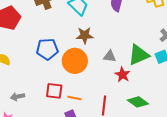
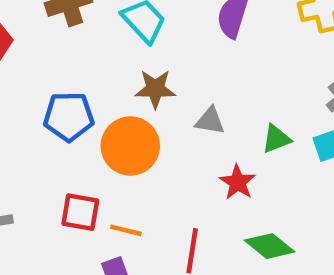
green triangle: (139, 55) -> (276, 139), size x0.6
gray triangle: (110, 56) -> (210, 121), moved

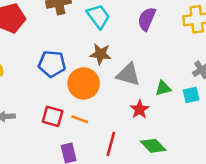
gray triangle: (210, 121) -> (128, 74), size x1.5
orange line: (126, 230) -> (80, 119), moved

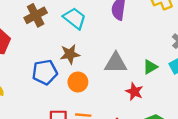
brown star: (100, 54) -> (70, 54), moved
orange circle: (84, 83) -> (78, 82), size x0.7

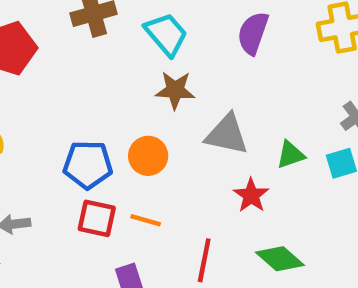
brown star: (70, 54) -> (175, 90), moved
blue pentagon: (45, 72) -> (88, 165), moved

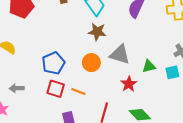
orange circle: (148, 156) -> (91, 63), moved
blue pentagon: (88, 165) -> (53, 63), turned -30

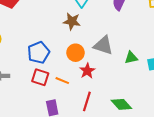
brown star: (97, 32) -> (72, 21), moved
red star: (129, 84) -> (87, 71), moved

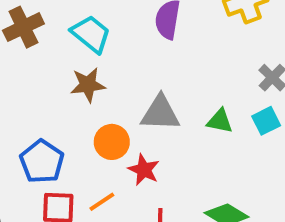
green triangle: (131, 58) -> (220, 121), turned 40
orange line: (62, 81) -> (102, 202), turned -40

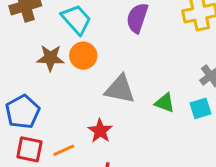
brown star: (88, 85) -> (50, 58), moved
orange circle: (112, 142) -> (83, 56), moved

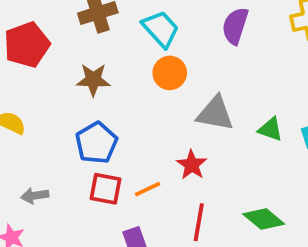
brown star: (50, 58) -> (93, 80), moved

